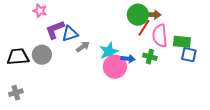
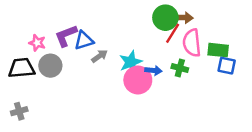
pink star: (40, 11) -> (37, 43), moved

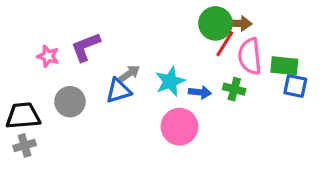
blue triangle: (84, 40) -> (118, 91), moved
gray circle: (50, 66) -> (70, 102), moved
black trapezoid: (22, 68) -> (23, 116), moved
pink circle: (138, 80) -> (179, 127), moved

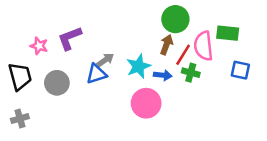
brown arrow: (239, 23) -> (166, 45), moved, turned -72
red line: (225, 44) -> (183, 55), moved
green rectangle: (284, 66) -> (228, 33), moved
black trapezoid: (23, 116) -> (20, 76), moved, turned 80

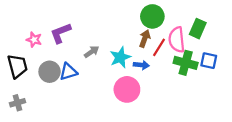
green rectangle: (228, 33) -> (198, 29), turned -72
green cross: (191, 73) -> (186, 63), moved, size x1.5
blue triangle: (96, 74) -> (68, 72), moved

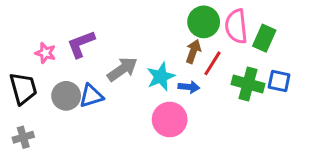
pink semicircle: (177, 40) -> (236, 26), moved
gray arrow: (92, 52) -> (122, 69), size x1.5

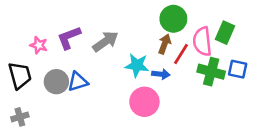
pink semicircle: (236, 26) -> (202, 41), moved
gray arrow: (122, 69) -> (105, 41), moved
cyan star: (161, 77) -> (137, 65), turned 30

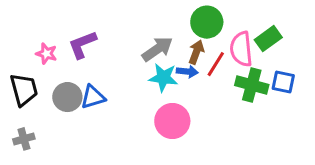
green rectangle: (225, 33) -> (268, 39), turned 30
gray arrow: (105, 41) -> (157, 49), moved
blue arrow: (161, 74) -> (187, 72), moved

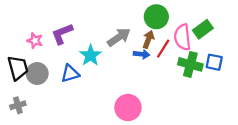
cyan star: (163, 78) -> (91, 55), moved, turned 30
gray circle: (67, 97) -> (37, 73), moved
pink circle: (172, 121) -> (128, 108), moved

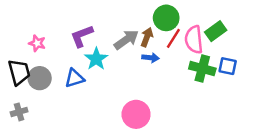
purple L-shape: (62, 34) -> (82, 36), moved
brown arrow: (148, 39) -> (147, 37), moved
red line: (163, 49) -> (173, 38), moved

